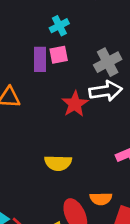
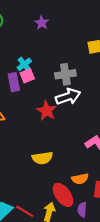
cyan cross: (59, 26) -> (24, 64), moved
gray cross: (108, 62) -> (65, 74), turned 30

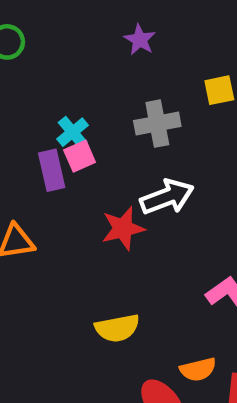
purple star: (42, 23) -> (140, 40), moved
gray cross: (65, 74) -> (157, 124), moved
red star: (47, 111) -> (123, 228), turned 30

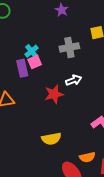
white arrow: (167, 197) -> (74, 80), size x0.7

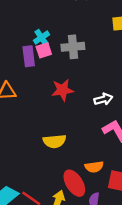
gray cross: (69, 47) -> (73, 47), moved
white arrow: (74, 80) -> (103, 99), moved

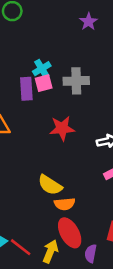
yellow semicircle: (54, 141) -> (50, 185), turned 35
orange semicircle: (94, 167) -> (65, 204), moved

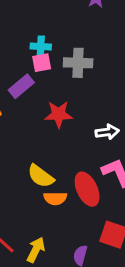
cyan cross: (42, 69) -> (41, 47), turned 30
purple rectangle: (26, 89) -> (21, 86), moved, turned 50
red ellipse: (70, 233) -> (87, 189), moved

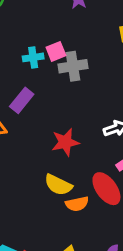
pink square: (42, 63) -> (56, 51), moved
red star: (59, 114) -> (65, 142), moved

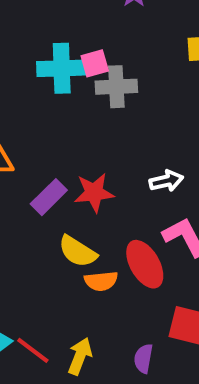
cyan cross: (33, 57) -> (62, 68), size x1.6
purple rectangle: (22, 100) -> (49, 197), moved

